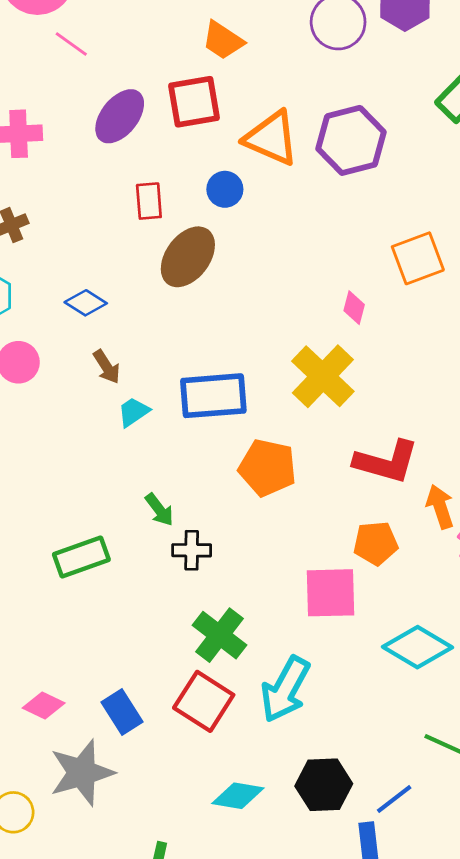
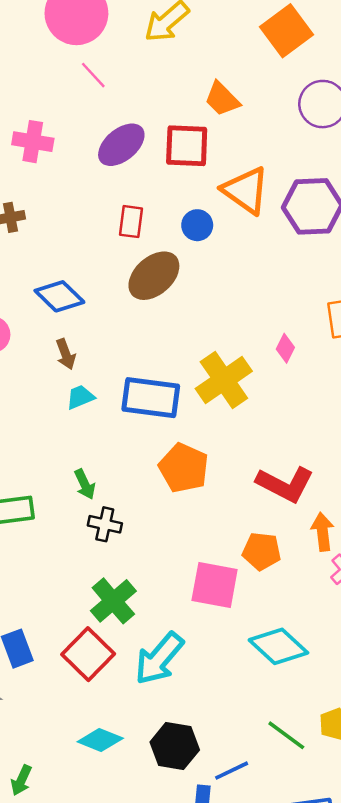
blue diamond: (86, 303) -> (59, 296), size x1.4
yellow cross: (323, 376) -> (224, 380), moved

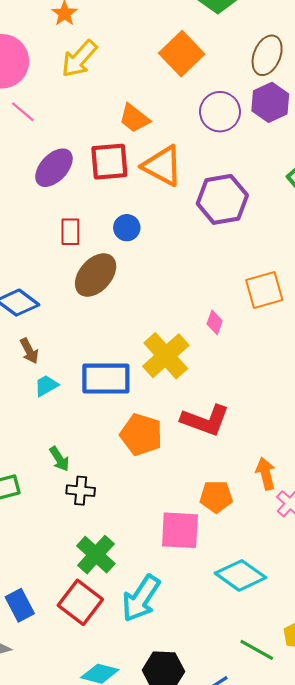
orange triangle: (246, 190) -> (163, 166), moved
red L-shape: (285, 484) -> (205, 420), moved

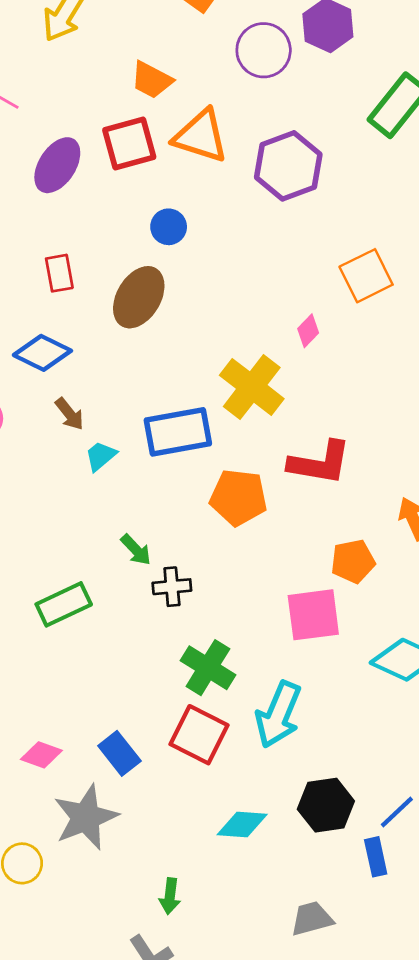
red rectangle: (70, 232) -> (59, 273), moved
pink diamond: (215, 322) -> (308, 331), turned 35

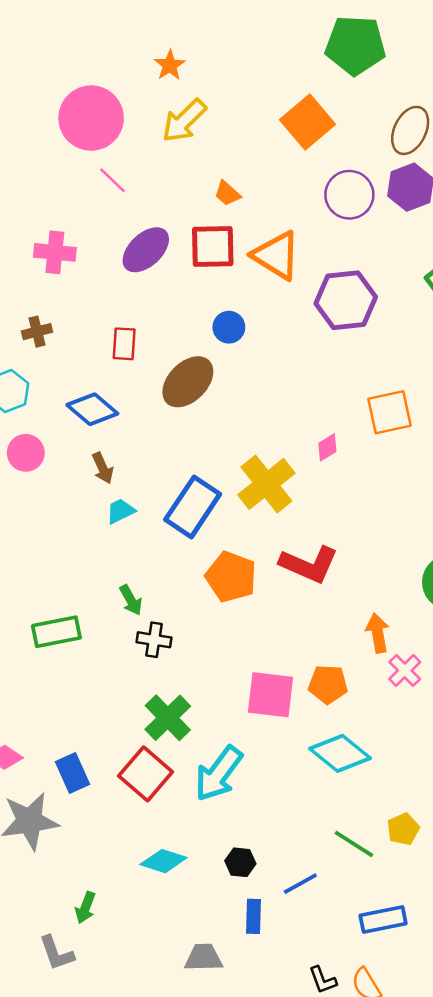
orange trapezoid: (152, 80) -> (227, 193), moved, size x0.7
blue rectangle: (178, 432) -> (193, 507), turned -60
orange pentagon: (353, 561) -> (328, 684), moved
black hexagon: (326, 805) -> (240, 862), size x0.6
blue rectangle: (376, 857) -> (254, 916), moved

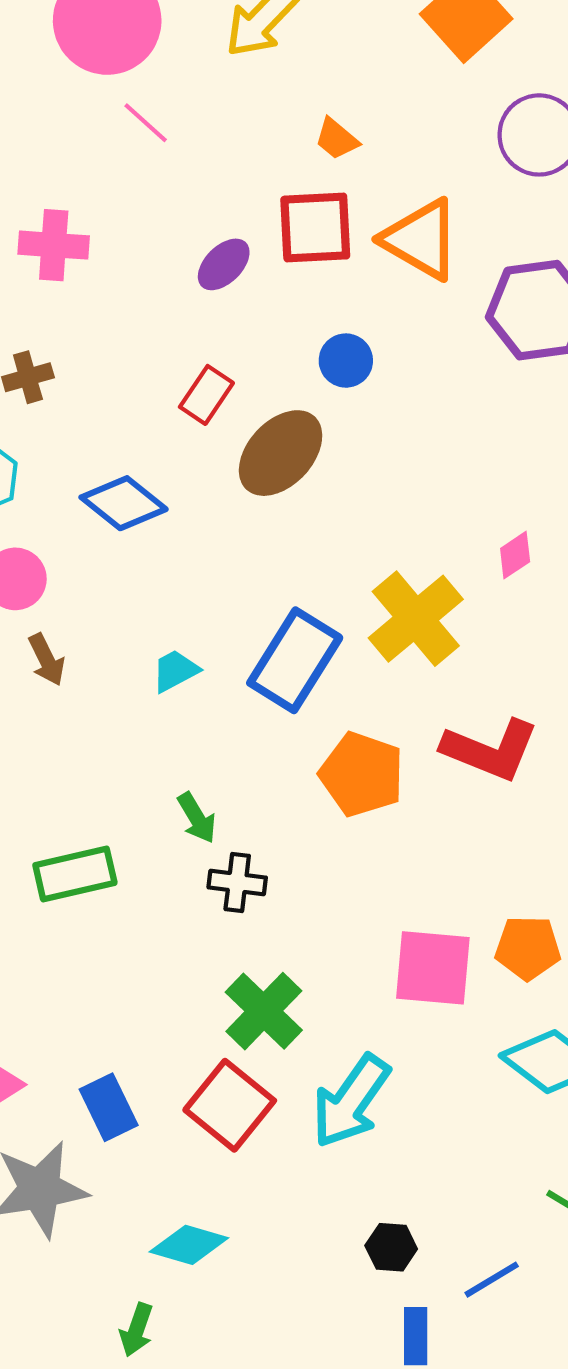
purple ellipse: (146, 250) -> (224, 264), moved, size x0.7
red rectangle: (124, 344) -> (206, 395), moved, turned 32
brown arrow: (103, 468) -> (47, 660), moved
cyan diamond: (164, 861) -> (189, 1245), moved

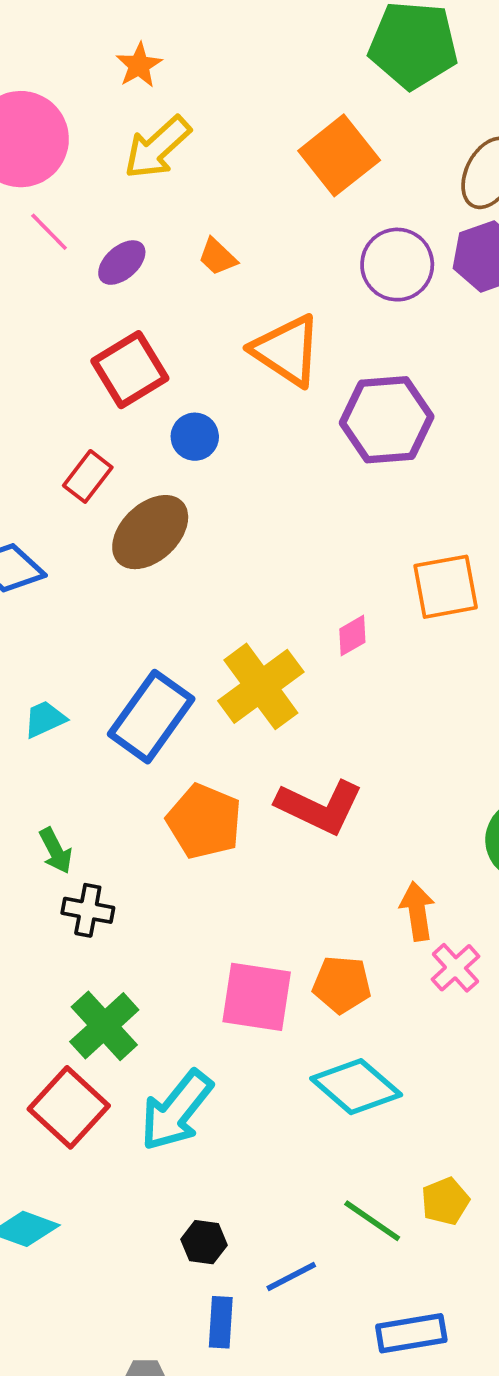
red square: (315, 228) -> (130, 370), moved, turned -32
purple ellipse: (224, 264) -> (122, 263), moved
blue circle: (346, 361) -> (195, 437), moved

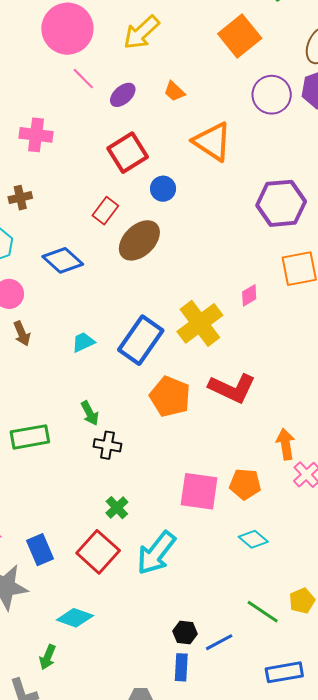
purple hexagon: (387, 420) -> (281, 203), moved
green cross: (104, 1026) -> (117, 508), size x0.6
cyan diamond: (356, 1087) -> (253, 539), size x0.6
black hexagon: (204, 1242) -> (185, 633), moved

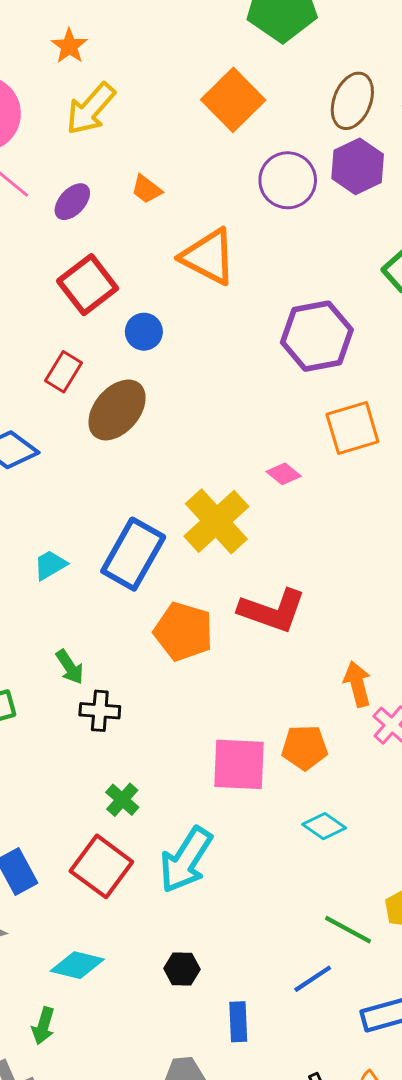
pink diamond: (249, 295) -> (284, 474), turned 75
black hexagon: (185, 633) -> (182, 969), moved
blue line: (219, 642) -> (313, 979), moved

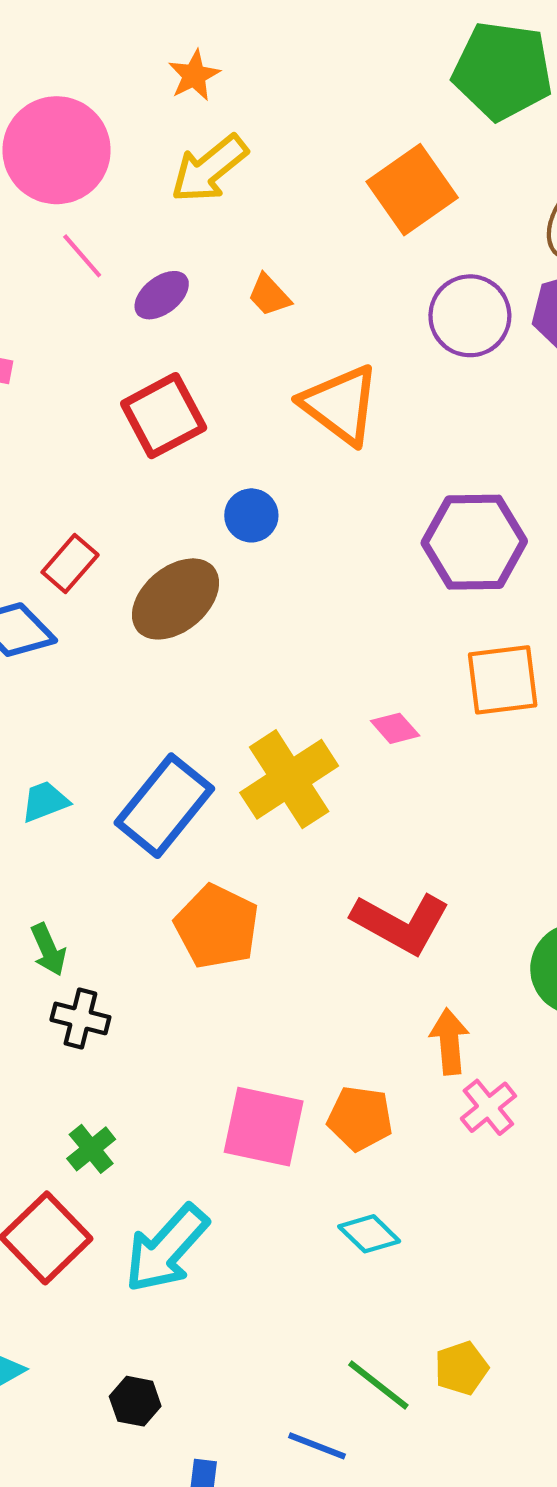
blue circle: (144, 332) -> (251, 515), moved
red rectangle: (64, 372) -> (70, 564), moved
red L-shape: (272, 611) -> (401, 923), moved
blue line: (313, 979) -> (317, 1446), turned 45

